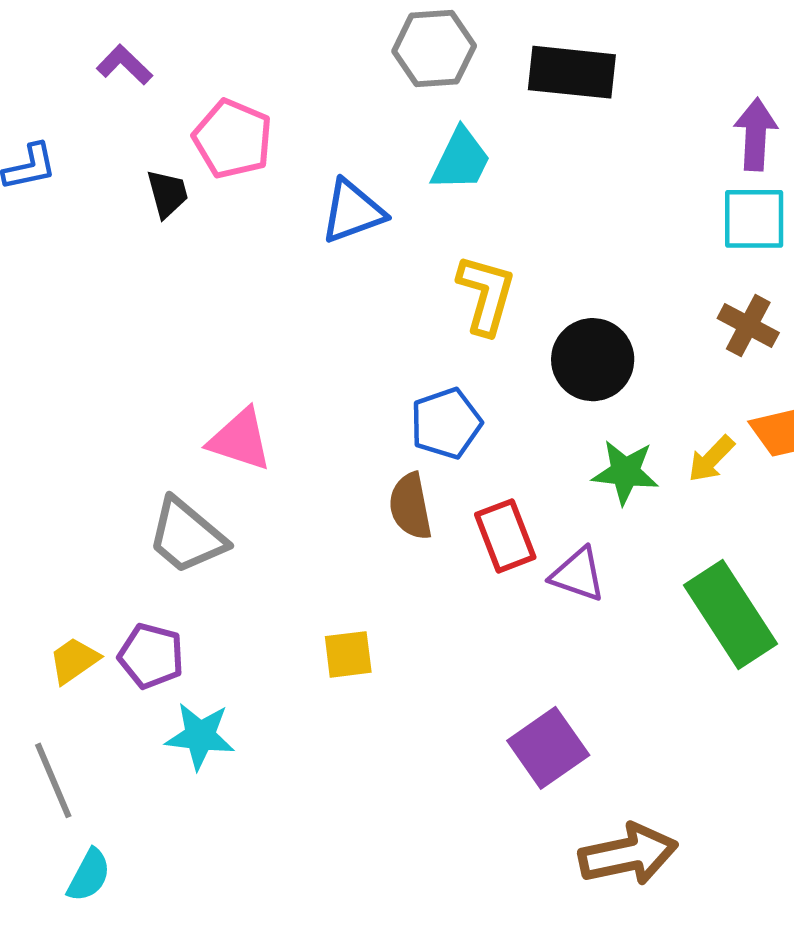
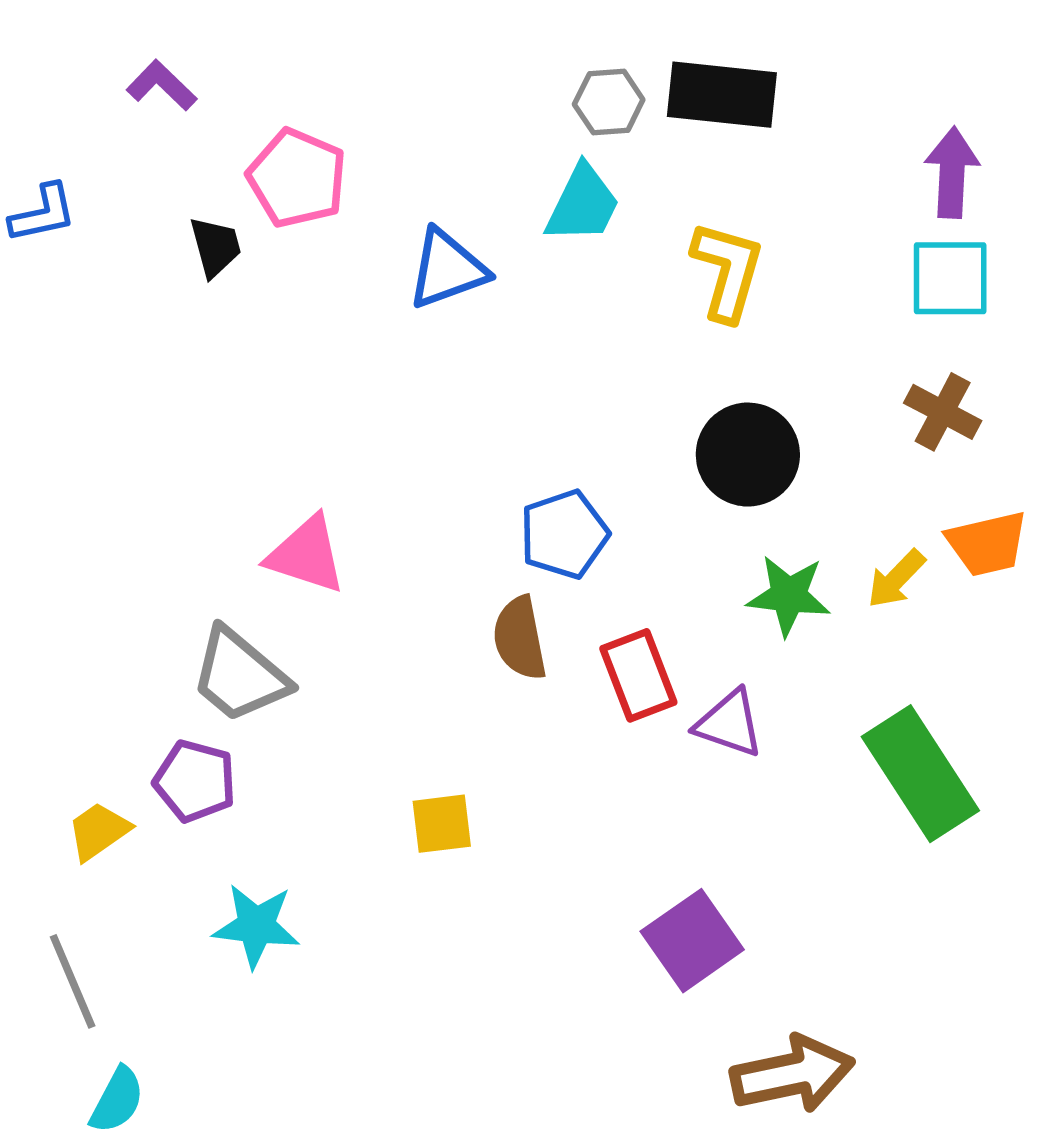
gray hexagon: (434, 48) -> (609, 102), moved, size x0.7
yellow L-shape: (486, 294) -> (727, 271), moved
purple pentagon: (151, 656) -> (195, 781), moved

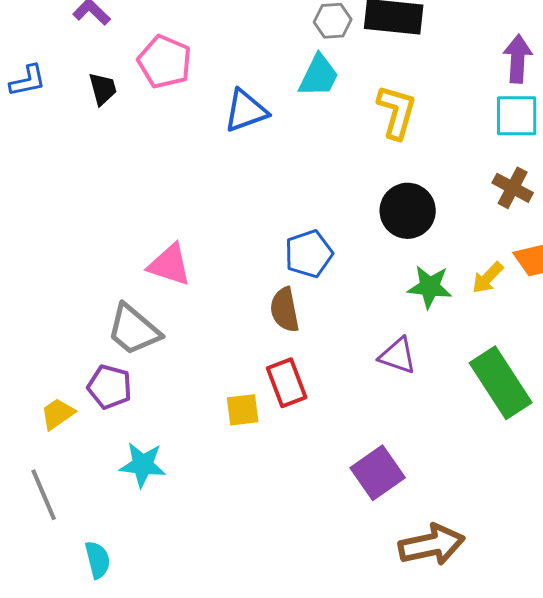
black trapezoid: (215, 247) -> (103, 89), moved
red rectangle: (638, 675) -> (287, 383), moved
cyan semicircle: (117, 1100) -> (98, 560), moved, turned -42

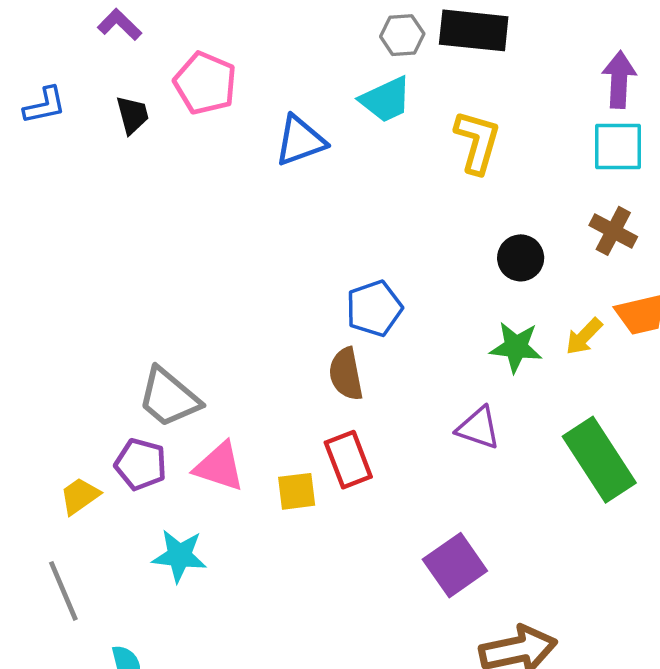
cyan trapezoid: (319, 76) -> (386, 100), turned 39
black circle: (408, 211) -> (521, 258), moved, size x0.7
pink triangle: (170, 265) -> (219, 467), moved

